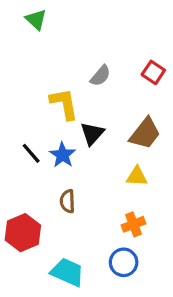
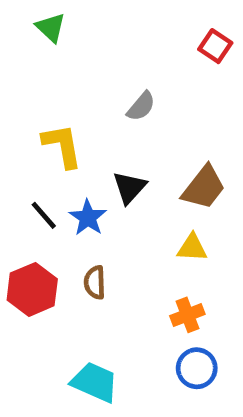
red square: (153, 72) -> (215, 46), moved
yellow L-shape: (64, 104) -> (62, 146), moved
red hexagon: (23, 233) -> (32, 289), moved
blue circle: (124, 262) -> (197, 368), moved

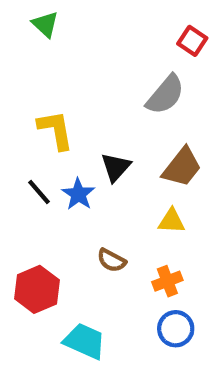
gray semicircle: (141, 106) -> (165, 95), moved, size x1.5
brown semicircle: (95, 282) -> (112, 260), moved, turned -60
red hexagon: (32, 289) -> (37, 289), moved

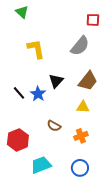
red square: (192, 41) -> (93, 20), turned -32
yellow L-shape: (56, 130) -> (36, 49), moved
blue circle: (176, 329) -> (80, 168), moved
cyan trapezoid: (85, 341) -> (41, 165), turned -45

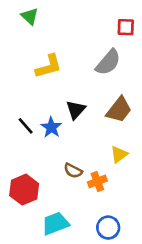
yellow L-shape: (36, 49) -> (49, 66), turned 85
yellow triangle: (83, 107) -> (119, 154), moved, turned -40
orange cross: (81, 136) -> (97, 181), moved

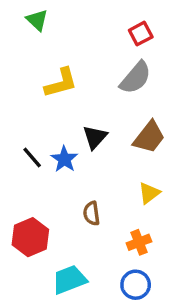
red square: (126, 27) -> (141, 34), moved, turned -30
brown semicircle: (73, 171) -> (91, 213), turned 54
orange cross: (97, 181) -> (139, 242), moved

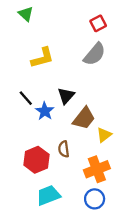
brown trapezoid: (149, 137) -> (84, 118), moved
black line: (32, 157) -> (26, 98), moved
red hexagon: (30, 237) -> (36, 160), moved
orange cross: (139, 242) -> (97, 169), size x1.5

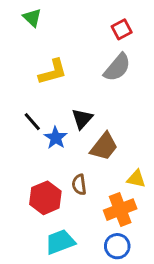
yellow triangle: (104, 135) -> (136, 179), moved, turned 49

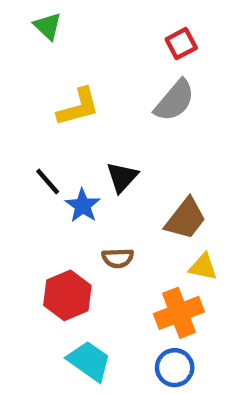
brown trapezoid: (104, 147) -> (186, 219), moved
brown semicircle: (79, 185) -> (118, 258), moved, turned -84
cyan trapezoid: (60, 242) -> (89, 361), turned 56

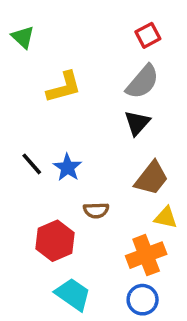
green triangle: (48, 26) -> (23, 37), moved
black triangle: (122, 177) -> (137, 123), moved
black line: (48, 182) -> (32, 164), moved

